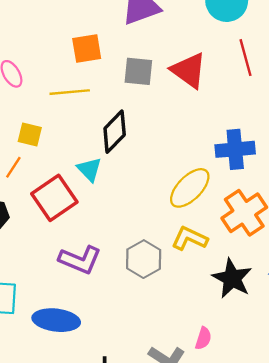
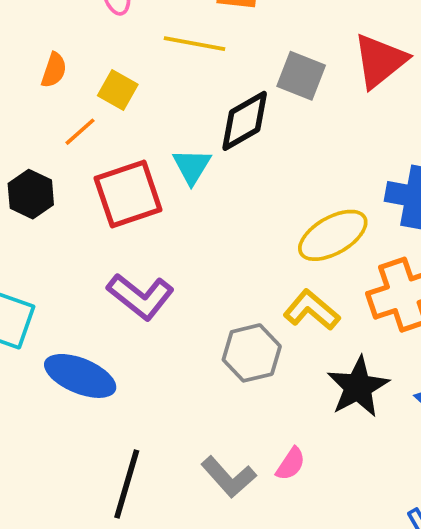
red triangle: (189, 70) -> (380, 61), turned 30
gray square: (138, 71) -> (301, 76), moved
gray hexagon: (144, 259) -> (252, 353), moved

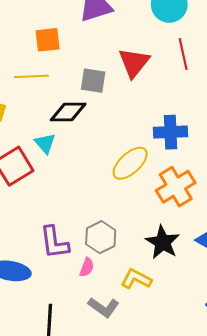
black diamond: (245, 121) -> (68, 112), turned 42
purple L-shape: (140, 296) -> (54, 242), moved, turned 57
yellow L-shape: (312, 310) -> (136, 279), moved
pink semicircle: (291, 464) -> (87, 267), moved

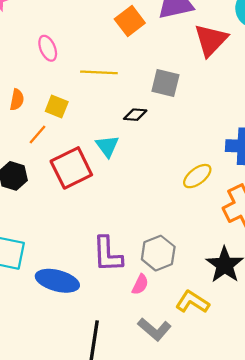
orange square: (48, 40) -> (130, 21), moved, turned -36
red triangle: (134, 63) -> (211, 40), moved
black diamond: (68, 112) -> (135, 115), size x0.6
yellow ellipse: (130, 163) -> (197, 176), size x0.7

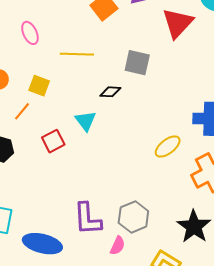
red square: (71, 168) -> (53, 141), size x0.6

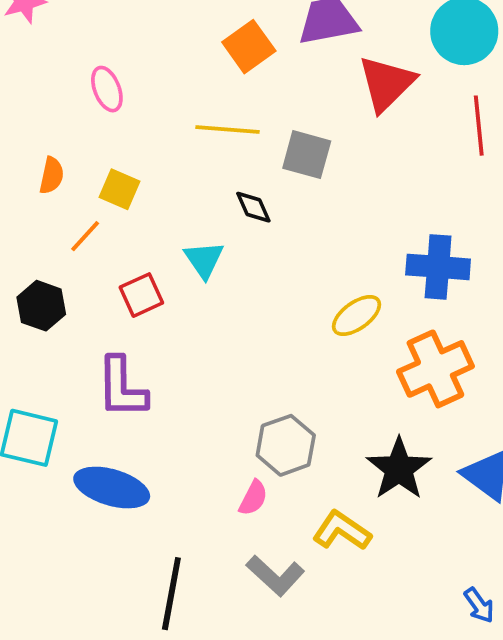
yellow line: (77, 54) -> (228, 130), moved
black diamond: (110, 92) -> (253, 207), turned 60
purple L-shape: (87, 219) -> (122, 387), moved

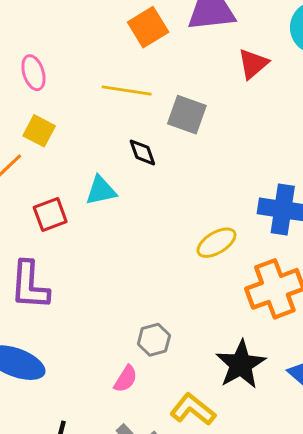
red triangle: (386, 83) -> (253, 64), size x0.7
pink ellipse: (107, 89) -> (33, 73), moved
cyan triangle: (204, 260) -> (101, 190), turned 48
gray hexagon: (286, 445) -> (154, 340), size x0.7

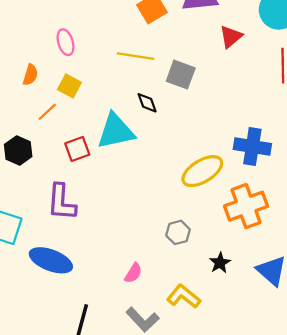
cyan triangle: (101, 190) -> (116, 131), size x1.6
yellow ellipse: (216, 243) -> (202, 171), size x1.4
gray hexagon: (154, 340) -> (178, 232), moved
black star: (241, 364) -> (220, 263), size x0.6

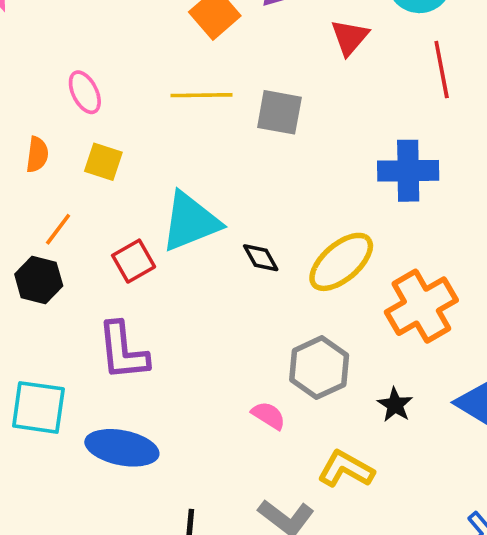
black diamond: (147, 103) -> (261, 258), moved
orange line: (47, 112) -> (58, 229), moved
blue cross: (252, 147) -> (408, 171), moved
gray hexagon: (178, 232) -> (319, 368), size x1.5
pink semicircle: (133, 273) -> (269, 415), moved, turned -80

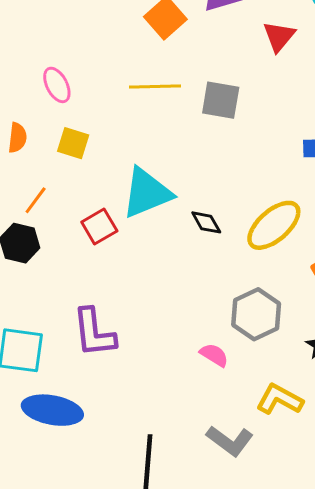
purple L-shape: (123, 351) -> (94, 333), moved
blue ellipse: (122, 448) -> (52, 410), moved

